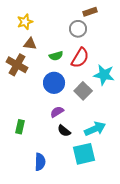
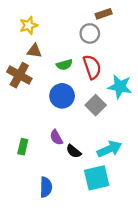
red semicircle: (80, 58) -> (92, 67), turned -50
purple semicircle: (57, 112) -> (56, 137), moved, turned -88

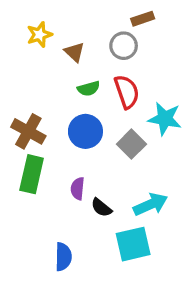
brown triangle: (34, 51) -> (74, 52), moved, turned 35
brown cross: (19, 75) -> (28, 131), moved
purple semicircle: (56, 137) -> (78, 189), turned 35
green rectangle: (23, 147) -> (32, 174), moved, size x1.6

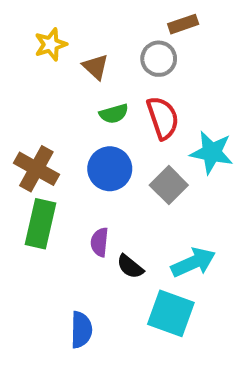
cyan square: (133, 244) -> (171, 313), turned 33

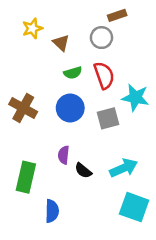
gray square: (169, 185) -> (108, 118), turned 30
green rectangle: (40, 224) -> (26, 177), moved
cyan square: (171, 313) -> (134, 207), moved

